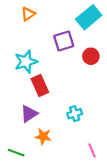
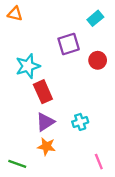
orange triangle: (28, 14) -> (15, 14), moved, turned 48
cyan rectangle: (89, 17) -> (95, 18), size x0.6
purple triangle: (29, 114) -> (45, 122), moved

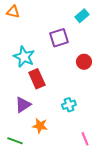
red circle: (98, 60) -> (84, 62), moved
cyan star: (28, 66) -> (24, 57), turned -30
purple triangle: (45, 122) -> (23, 105), moved

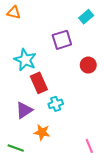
cyan cross: (69, 105) -> (56, 104), moved

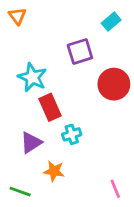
orange triangle: (14, 12) -> (17, 16), turned 40
red circle: (88, 65) -> (114, 84), size x1.5

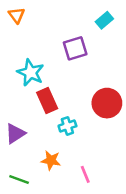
red circle: (114, 84) -> (107, 103), moved
purple triangle: (31, 143) -> (15, 134), moved
pink line: (115, 189) -> (85, 174), moved

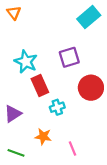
cyan rectangle: (104, 20) -> (89, 17), size x1.5
purple square: (75, 48) -> (69, 57), moved

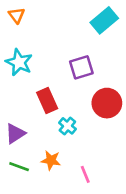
cyan star: (26, 62) -> (19, 62), moved
cyan cross: (57, 107) -> (67, 126), turned -32
green line: (16, 153) -> (19, 167), moved

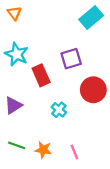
red rectangle: (47, 100) -> (41, 75), moved
purple triangle: (15, 134) -> (13, 105), moved
orange star: (51, 160) -> (43, 150), moved

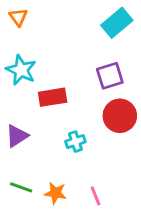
purple square: (71, 59) -> (110, 76), moved
red rectangle: (41, 75) -> (53, 97), turned -75
cyan cross: (59, 110) -> (75, 142), turned 32

